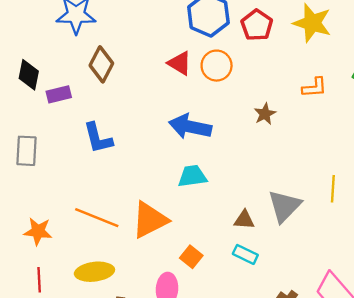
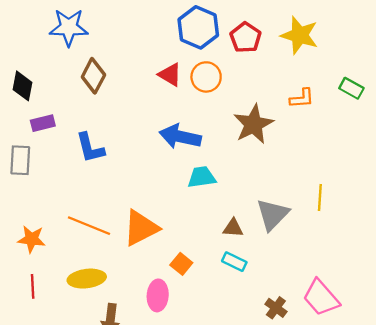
purple rectangle: (59, 94) -> (43, 123), moved
brown star: (265, 114) -> (253, 124), size x1.8
cyan trapezoid: (192, 176) -> (202, 177), moved

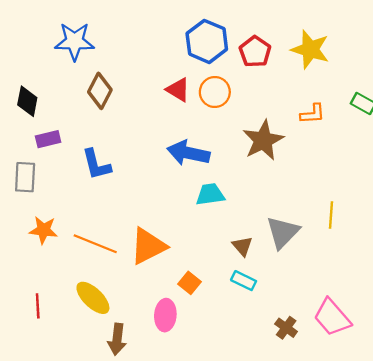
brown triangle: (233, 228) -> (242, 246), turned 45
orange star: (32, 239) -> (43, 230), moved
yellow ellipse: (87, 279) -> (93, 298), turned 51

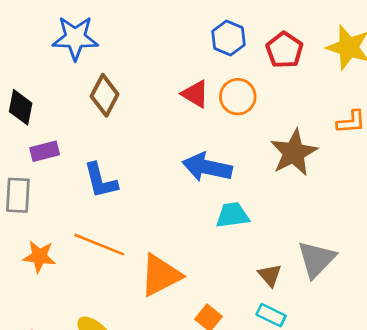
blue hexagon: (207, 41) -> (228, 38), size x0.7
orange line: (95, 244) -> (99, 245), moved

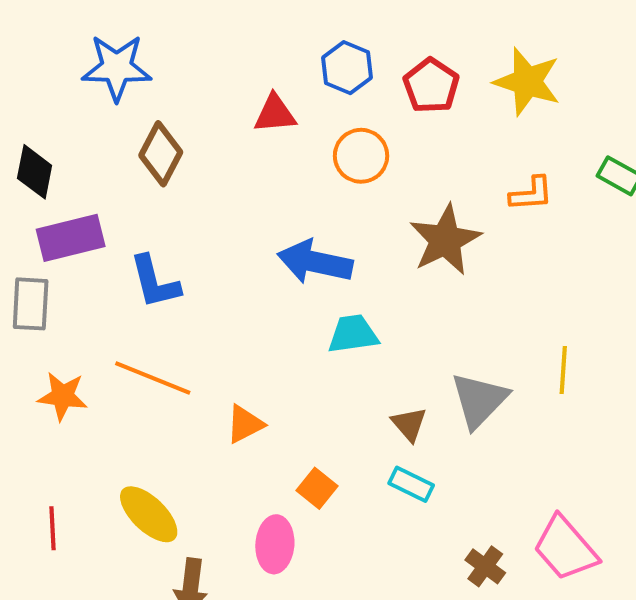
red triangle: (195, 94) -> (275, 114), moved, turned -36
purple rectangle: (45, 151) -> (71, 238), size x1.5
orange triangle: (161, 275) -> (245, 424), size x0.6

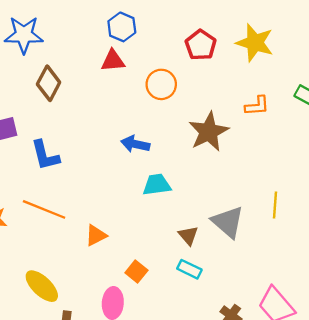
blue hexagon: (347, 68) -> (122, 27), moved
blue arrow: (315, 262) -> (135, 144), size x0.7
gray triangle: (479, 400) -> (228, 222), turned -33

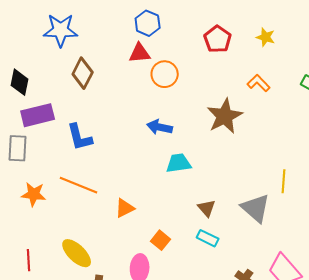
yellow star: (255, 43) -> (266, 37), size x0.6
orange circle: (161, 84) -> (165, 74), moved
orange L-shape: (257, 106) -> (259, 83), moved, turned -130
gray triangle: (228, 222) -> (256, 208), moved

